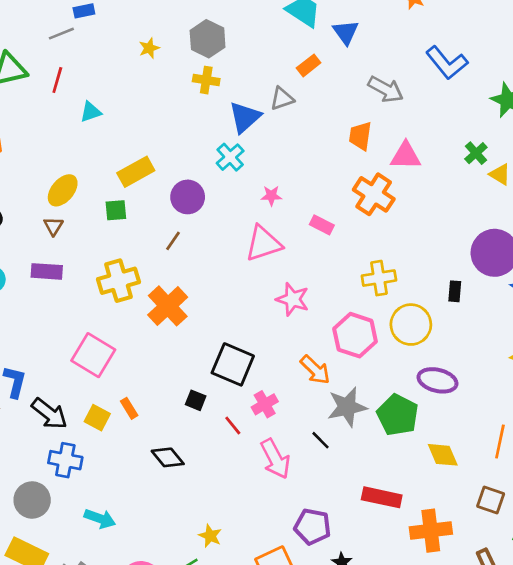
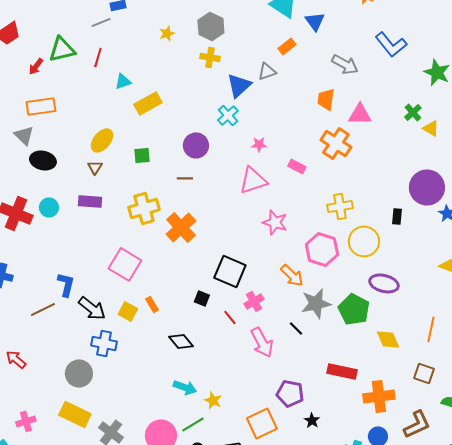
yellow rectangle: (136, 172) -> (148, 103), moved
brown line: (173, 241) -> (185, 178), turned 56
cyan arrow: (100, 519) -> (185, 387), moved

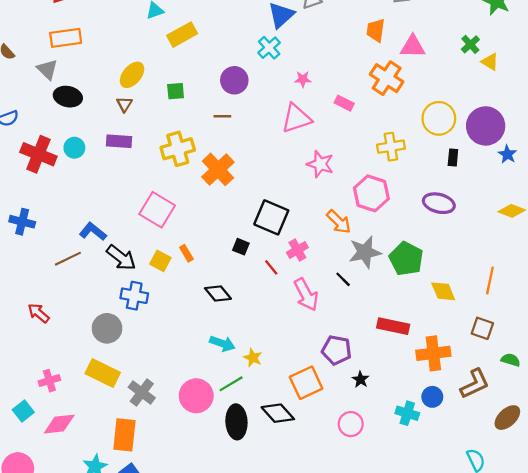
yellow circle: (364, 241) -> (439, 118), moved
purple ellipse: (384, 283) -> (439, 203), moved
blue L-shape: (66, 284) -> (93, 231), turned -65

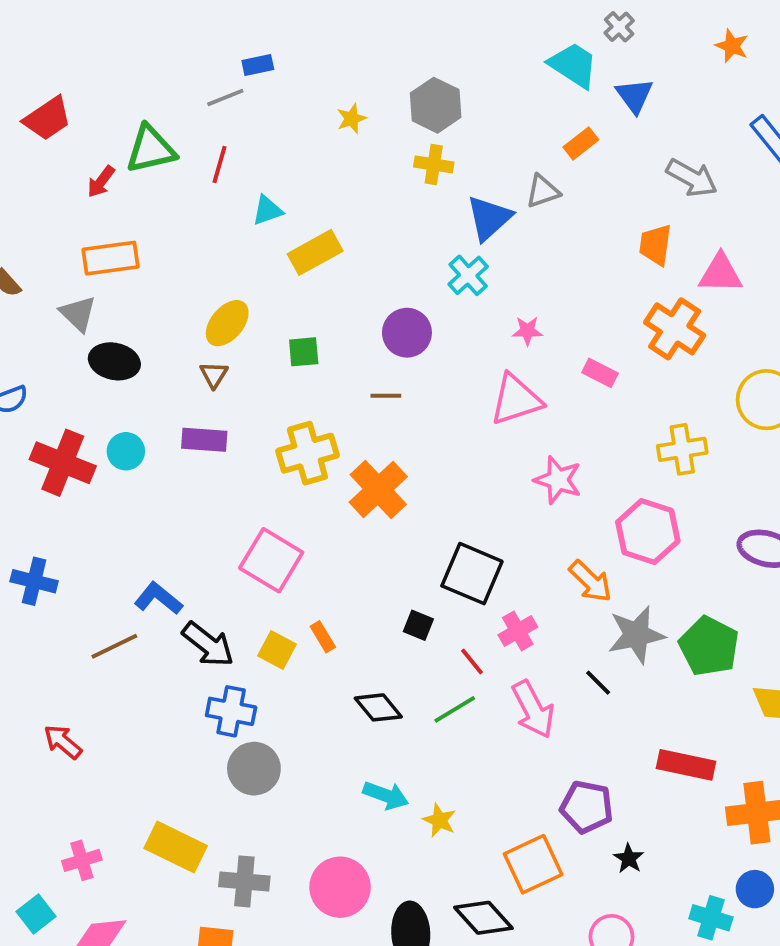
gray circle: (107, 328) -> (254, 769), moved
green line: (231, 384) -> (455, 709), moved
gray cross: (142, 393) -> (244, 881), turned -32

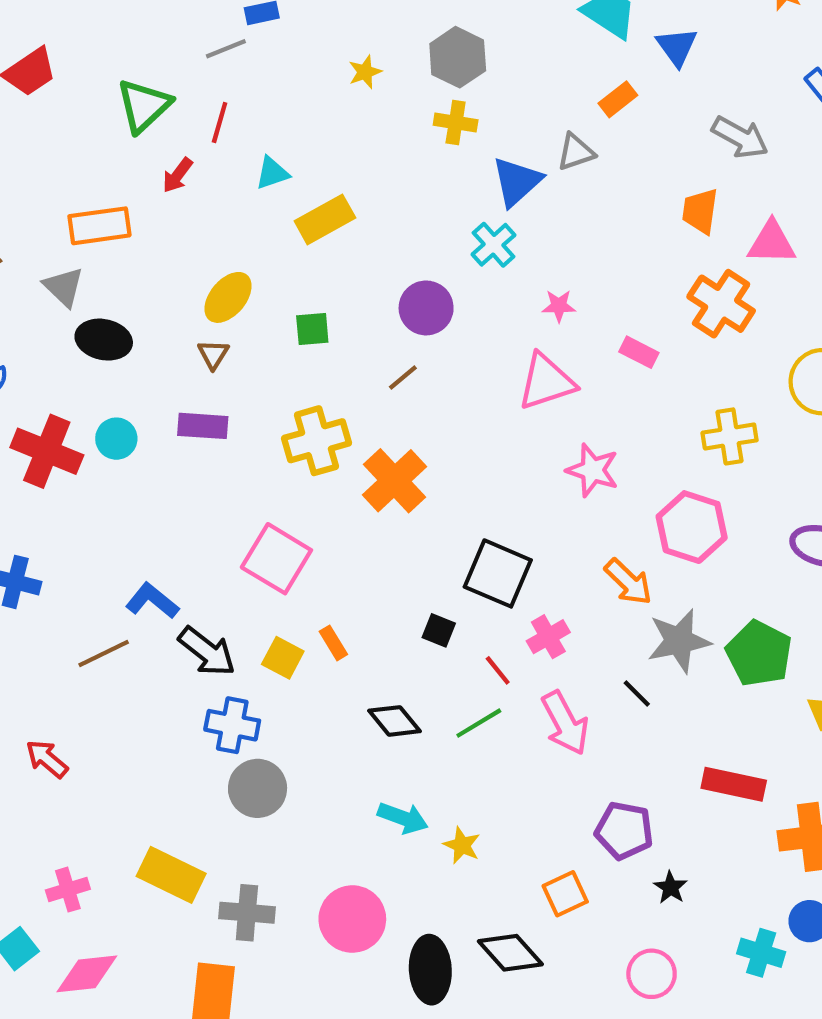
green triangle: (151, 149) -> (144, 106), turned -30
red arrow: (101, 182) -> (177, 175), moved
brown line: (386, 396) -> (403, 377), turned -40
orange square: (533, 864) -> (565, 894), size x0.7

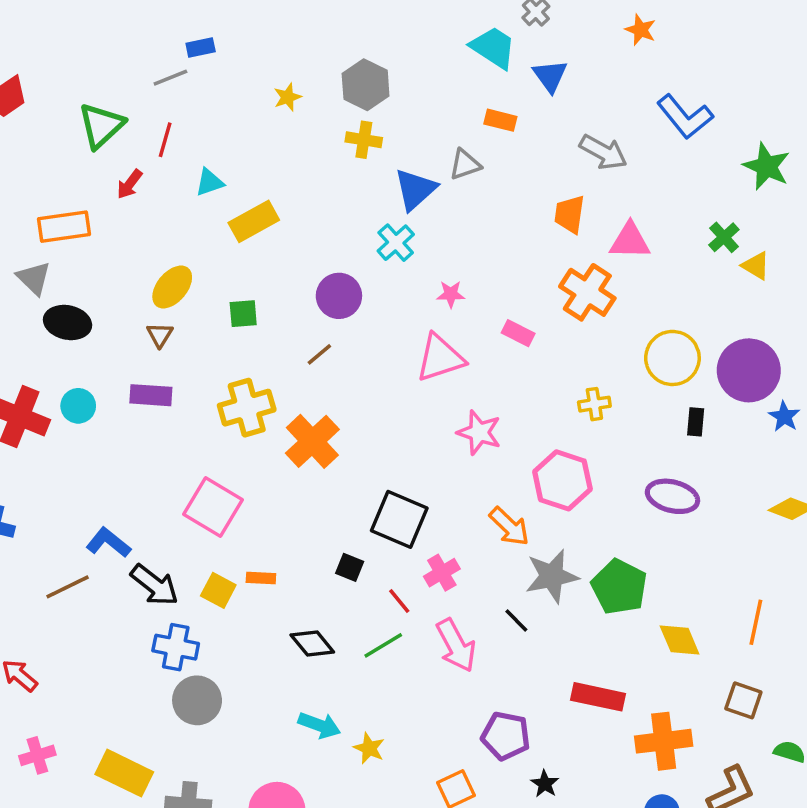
orange rectangle: (618, 99) -> (500, 120), turned 52
yellow cross: (730, 436) -> (594, 404), size x0.7
orange rectangle: (333, 643) -> (261, 578), turned -56
pink cross: (68, 890) -> (37, 755), moved

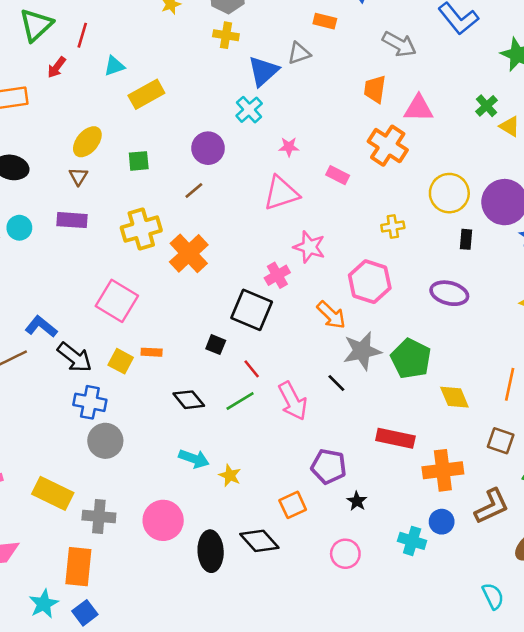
pink cross: (442, 573) -> (277, 275), moved

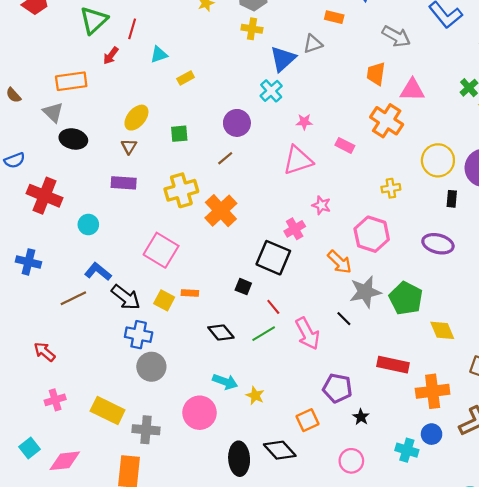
yellow rectangle: (146, 94) -> (186, 78), size x0.6
cyan circle: (19, 228) -> (88, 225), moved
pink star: (309, 247) -> (321, 205), size x0.7
pink circle: (163, 520) -> (200, 413), moved

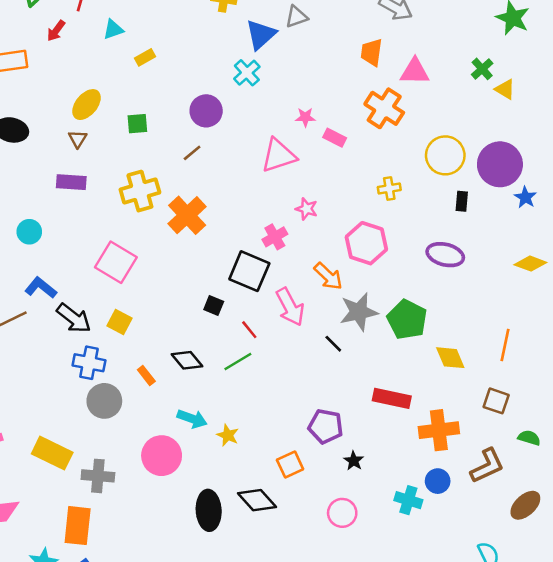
pink star: (304, 122) -> (305, 117), moved
orange rectangle: (190, 293) -> (146, 375), moved, turned 49
pink arrow: (308, 334) -> (290, 307), moved

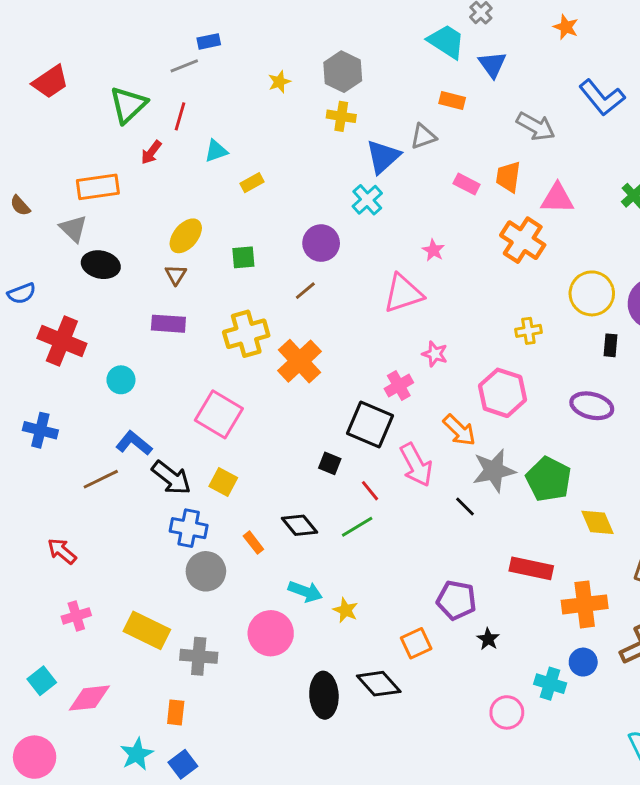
pink star: (305, 117) -> (433, 250), turned 30
pink rectangle: (335, 138) -> (467, 184), moved
pink circle: (342, 513) -> (507, 712), moved
orange rectangle: (78, 526) -> (176, 712), size x0.6

